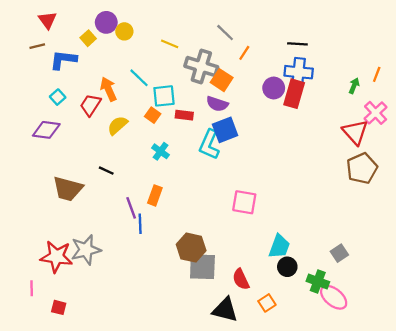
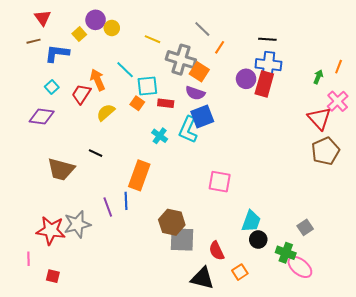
cyan cross: (161, 151) -> (160, 136), moved
orange rectangle: (155, 195) -> (139, 175), size x1.6
purple line: (131, 208) -> (108, 207), moved

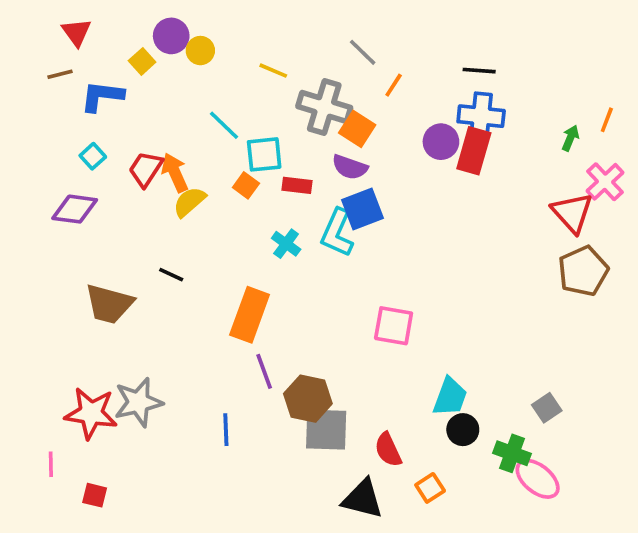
orange arrow: (98, 80) -> (175, 173), moved
blue line: (126, 201) -> (226, 430), moved
purple line: (108, 207) -> (264, 371), moved

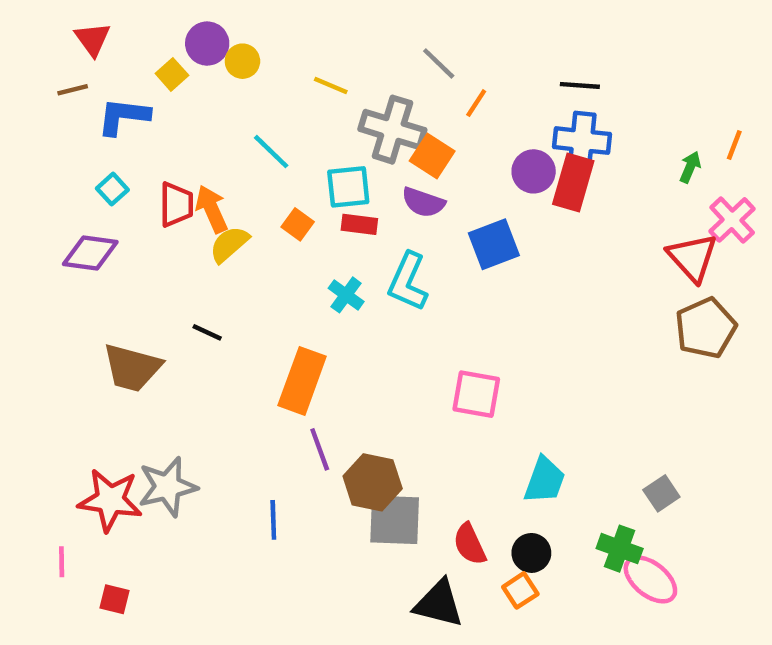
cyan square: (264, 154) -> (348, 187), moved
red trapezoid: (146, 169) -> (176, 205), turned 147
blue square: (363, 209) -> (494, 244), moved
black circle: (463, 430) -> (531, 553), moved

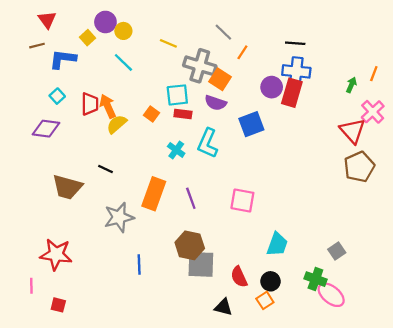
cyan line: (271, 152) -> (123, 62), moved
purple line: (320, 449) -> (191, 198), moved
gray star: (167, 487) -> (119, 217), moved
black triangle: (439, 604) -> (223, 307), size x0.7

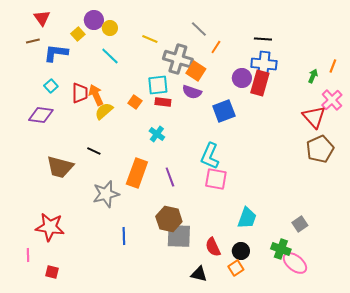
cyan L-shape: (208, 143) -> (210, 156), moved

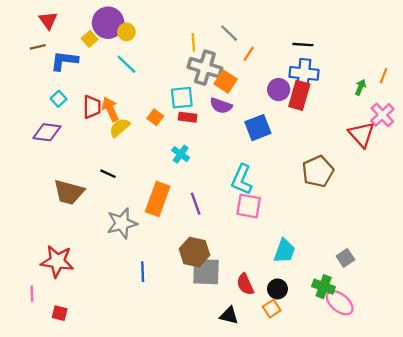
purple circle: (94, 20) -> (108, 23), size x1.4
yellow line: (150, 39) -> (193, 42), moved, turned 63
brown pentagon: (320, 149) -> (318, 171), moved

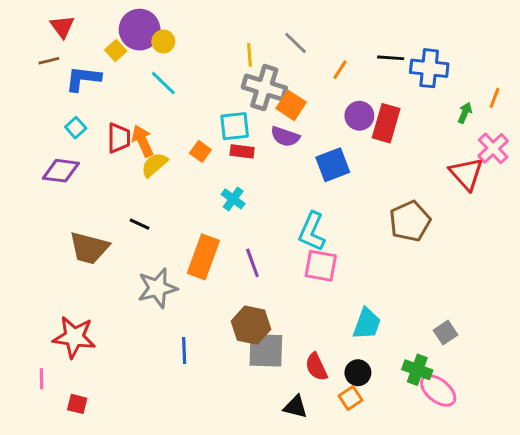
orange line: (249, 54) -> (340, 70), moved
blue cross: (304, 73) -> (429, 68), moved

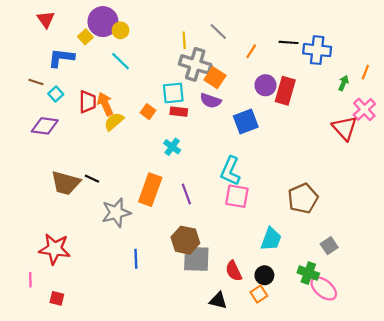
brown line: (49, 61) -> (36, 82), moved, turned 32
brown pentagon: (410, 221) -> (303, 198), moved
black line: (140, 224) -> (92, 179), moved

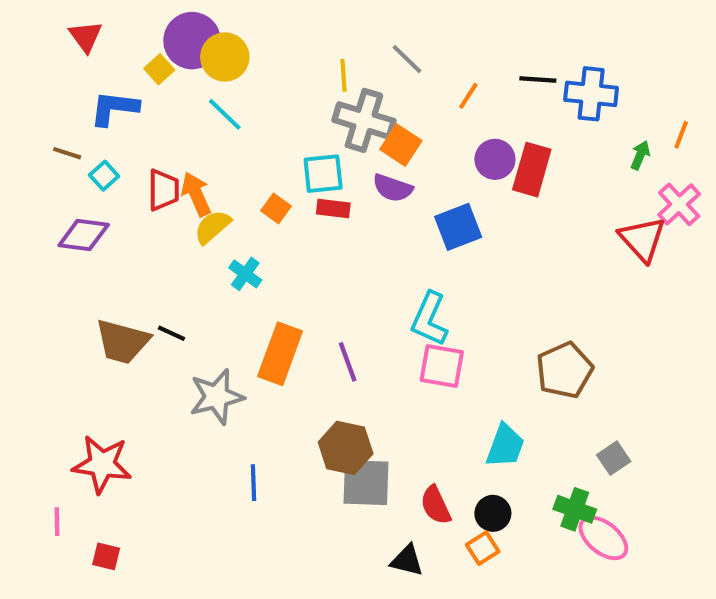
yellow circle: (121, 30) -> (225, 57), size x1.5
cyan cross: (172, 147) -> (245, 274), moved

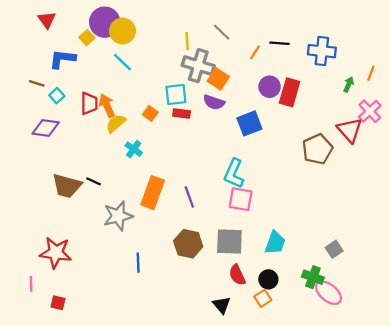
black line: (538, 80) -> (280, 43), moved
brown pentagon: (565, 370) -> (317, 149), moved
gray square: (366, 483) -> (229, 242), moved
black triangle: (407, 560) -> (222, 305), turned 36

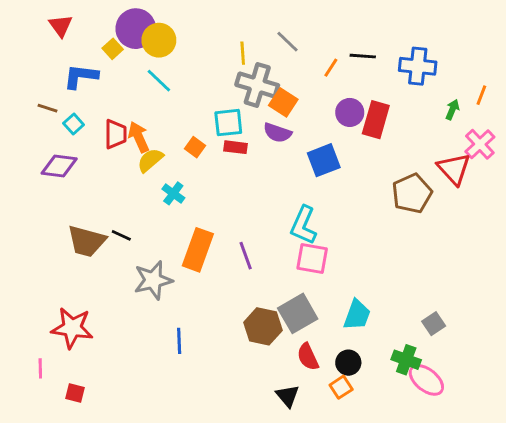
gray square: (229, 242) -> (298, 313), turned -32
brown hexagon: (188, 244) -> (263, 326), moved

